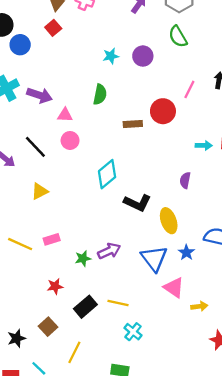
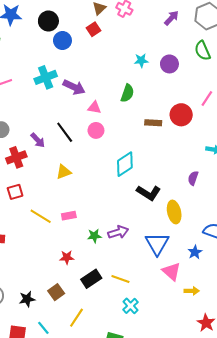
blue star: (186, 252) -> (195, 252), moved

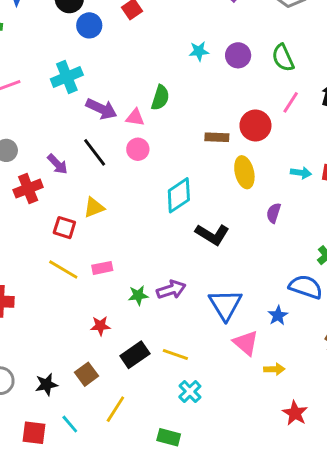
green semicircle: (203, 51) -> (283, 58), moved
purple arrow: (74, 87) -> (101, 109), moved
green semicircle: (127, 93) -> (160, 98), moved
red square: (15, 192) -> (64, 228), moved, turned 35
yellow ellipse: (174, 212) -> (244, 172), moved

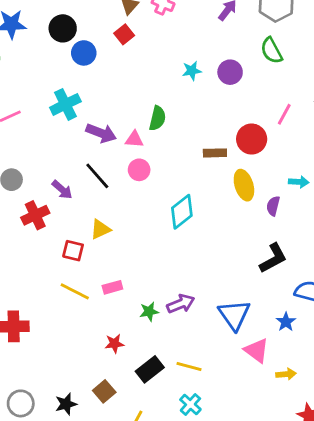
green semicircle: (283, 58) -> (272, 51), moved
purple semicircle: (274, 213) -> (273, 206), moved
black L-shape: (212, 234) -> (273, 258), moved, turned -56
cyan cross: (190, 392) -> (190, 404), moved

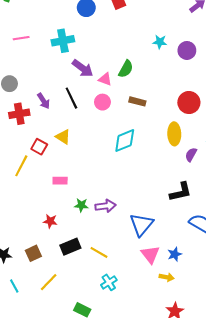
brown rectangle: (215, 153) -> (137, 101), moved
yellow triangle: (100, 229) -> (63, 137), turned 42
yellow line: (75, 291) -> (21, 166), moved, turned 75
blue star: (286, 322) -> (175, 254), moved
cyan cross: (190, 404) -> (109, 282), moved

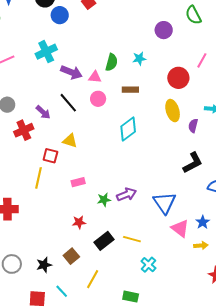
cyan star: (160, 42) -> (139, 59), moved

